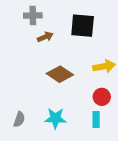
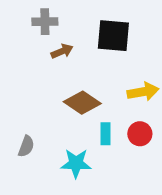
gray semicircle: (19, 119) -> (26, 146), moved
cyan rectangle: (96, 119) -> (106, 134), moved

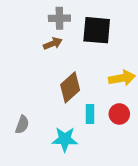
gray cross: (45, 22) -> (59, 18), moved
brown diamond: (82, 103) -> (70, 87), turned -76

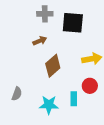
brown arrow: (53, 43) -> (40, 41), moved
cyan rectangle: (90, 114) -> (74, 99), moved

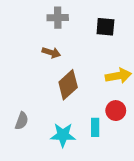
black square: (73, 23) -> (105, 27), moved, size x0.7
brown arrow: (40, 41) -> (51, 53), turned 40

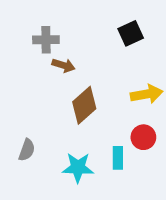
gray cross: (58, 18) -> (46, 40), moved
black square: (105, 27) -> (131, 33), turned -30

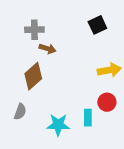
brown diamond: (84, 105) -> (33, 76), moved

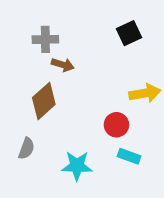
red circle: (107, 102) -> (116, 125), moved
cyan rectangle: (88, 118) -> (129, 156), moved, turned -70

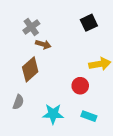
gray cross: (45, 39) -> (31, 27), turned -35
cyan rectangle: (129, 156) -> (89, 116), moved

